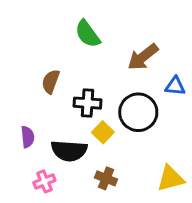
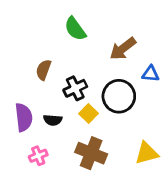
black cross: (88, 103) -> (75, 88), turned -30
purple semicircle: (28, 137) -> (24, 117), size x1.5
black semicircle: (69, 151) -> (53, 120), moved, size x0.6
brown cross: (106, 178) -> (91, 153), size x1.6

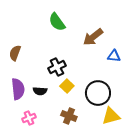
brown semicircle: (43, 70) -> (15, 53), moved
black circle: (119, 96) -> (98, 93), moved
brown cross: (91, 153) -> (69, 116), size x0.7

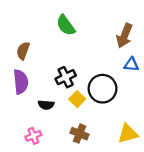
brown arrow: (93, 37) -> (124, 36), moved, turned -30
brown semicircle: (15, 53) -> (23, 51), moved
purple semicircle: (18, 89) -> (21, 82), moved
black circle: (98, 93) -> (103, 89), moved

